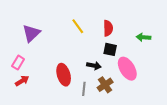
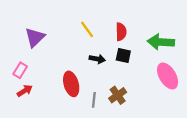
green arrow: (143, 37) -> (161, 42), size x1.6
black arrow: (94, 66) -> (97, 59), moved
pink ellipse: (127, 69) -> (168, 76), moved

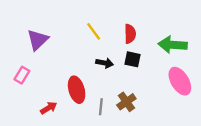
red arrow: (25, 91) -> (49, 108), moved

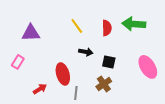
purple triangle: (38, 40) -> (31, 33), turned 42
green arrow: (173, 45) -> (134, 24), moved
black square: (132, 59) -> (109, 62), moved
gray line: (101, 107) -> (76, 93), moved

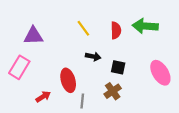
pink rectangle: (18, 62) -> (19, 67), size x1.5

